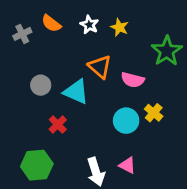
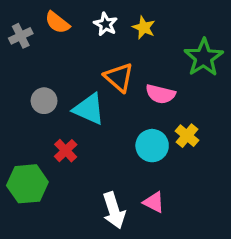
green hexagon: (37, 165) -> (27, 184), moved

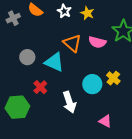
pink semicircle: (160, 94) -> (97, 42), moved
pink triangle: (154, 202) -> (105, 121), moved
white arrow: (114, 210) -> (69, 102), moved

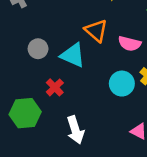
pink semicircle: (97, 42) -> (130, 44), moved
white arrow: (69, 102) -> (75, 130), moved

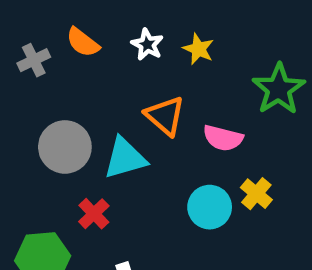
gray circle: (38, 49) -> (65, 147), size x1.5
cyan triangle: (73, 55) -> (125, 158), turned -40

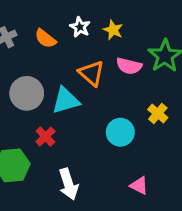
orange semicircle: (83, 42) -> (45, 39), moved
pink semicircle: (223, 138) -> (129, 66), moved
yellow cross: (256, 194) -> (158, 113), moved

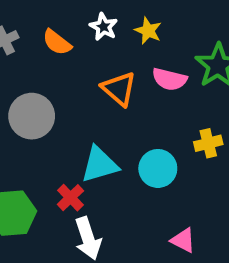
cyan triangle: (66, 101) -> (100, 165), moved
yellow cross: (158, 113) -> (208, 143), turned 36
red cross: (45, 137) -> (70, 198), moved

